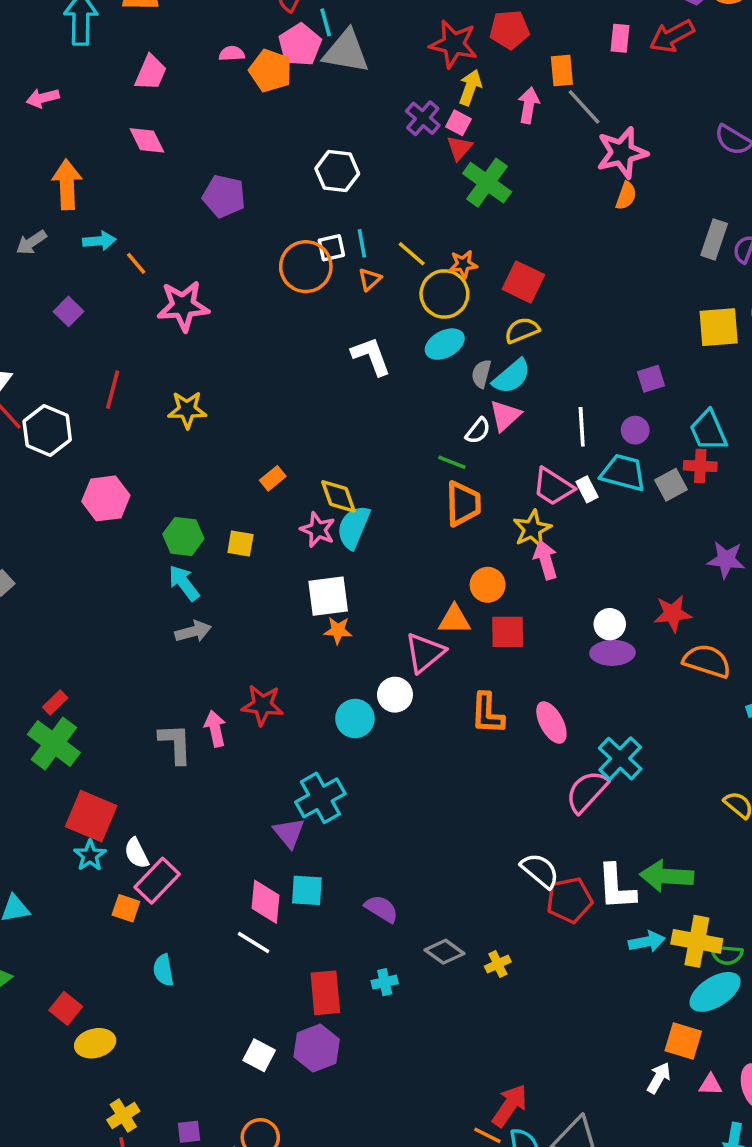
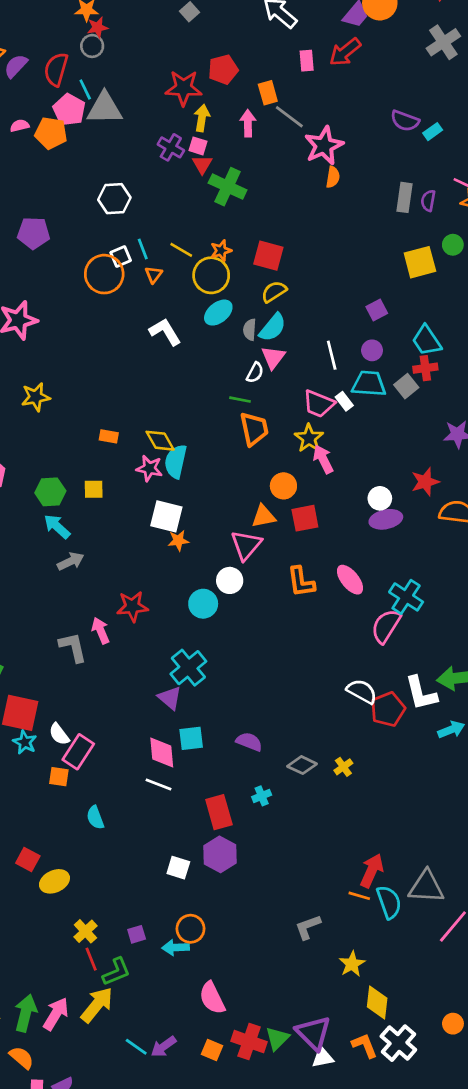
orange rectangle: (273, 478) -> (109, 436), turned 60
white square: (328, 596) -> (166, 516), turned 32

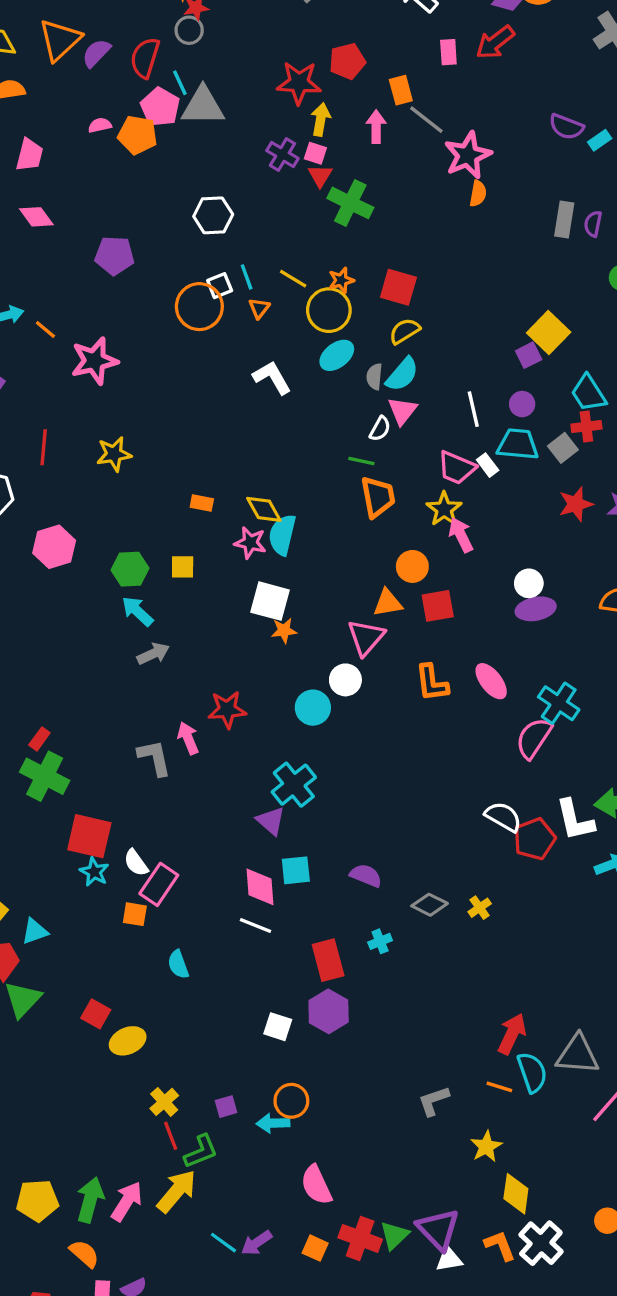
yellow square: (420, 262) -> (549, 333), moved, turned -32
red star: (425, 482) -> (576, 504), moved
orange line: (359, 896) -> (499, 1087), moved

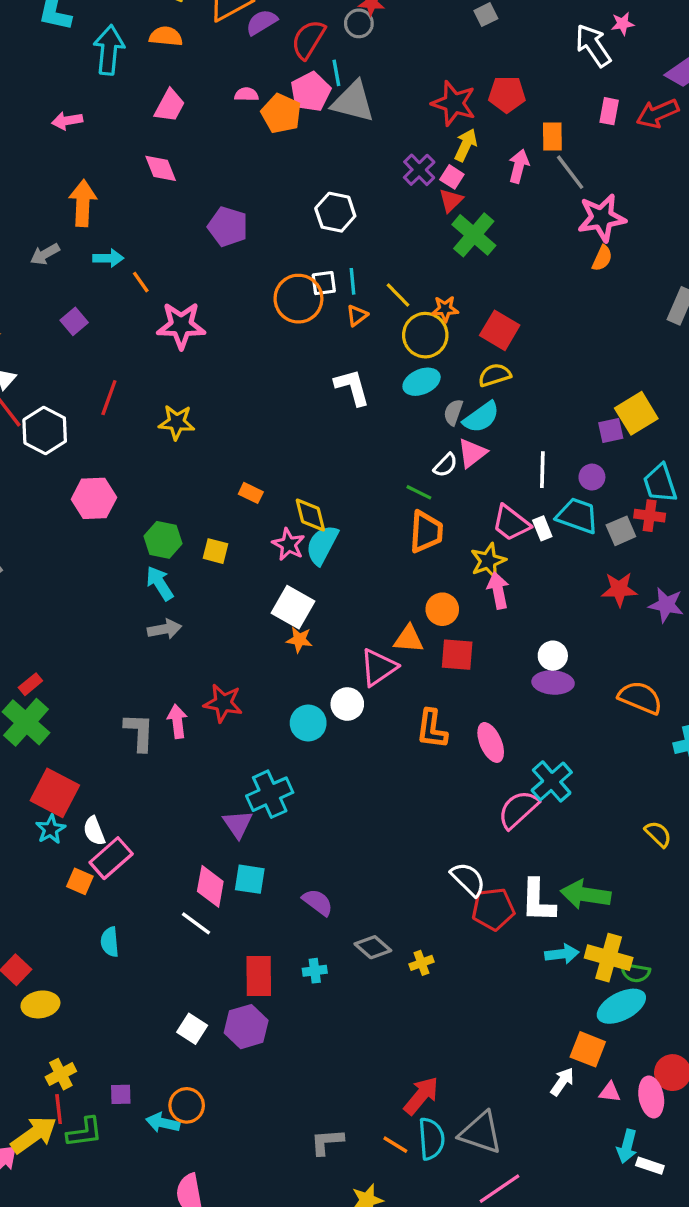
yellow arrow: (177, 1191) -> (34, 1135), moved

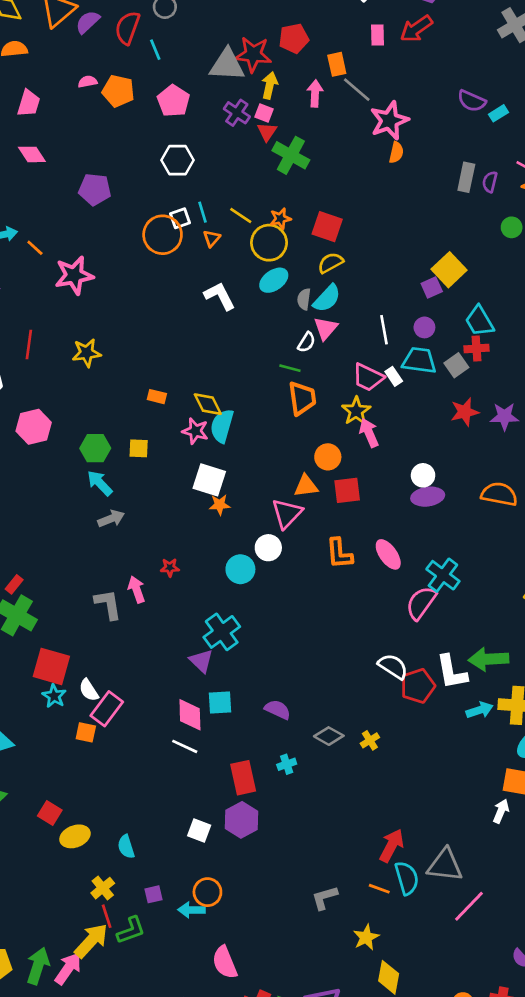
pink pentagon: (311, 92) -> (173, 101), moved
gray triangle: (353, 102) -> (227, 65), moved
red star: (223, 703) -> (170, 568), size x0.6
cyan semicircle: (110, 942) -> (126, 847), moved

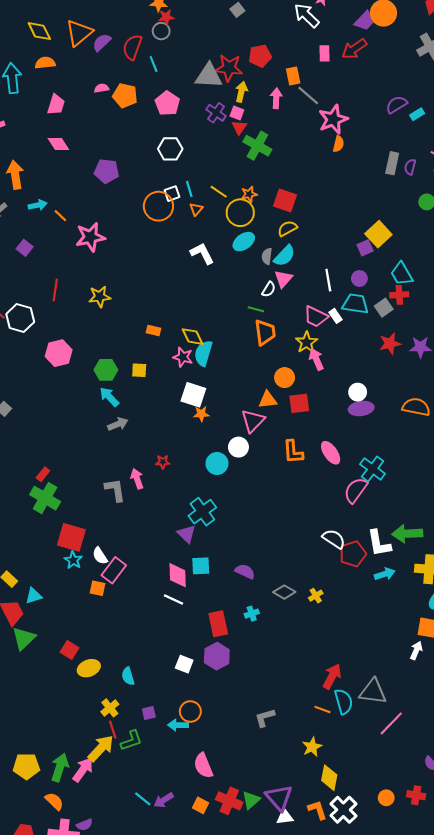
purple semicircle: (472, 101) -> (397, 105), turned 125
cyan arrow: (480, 710) -> (385, 574), moved
gray L-shape: (325, 898) -> (265, 718), moved

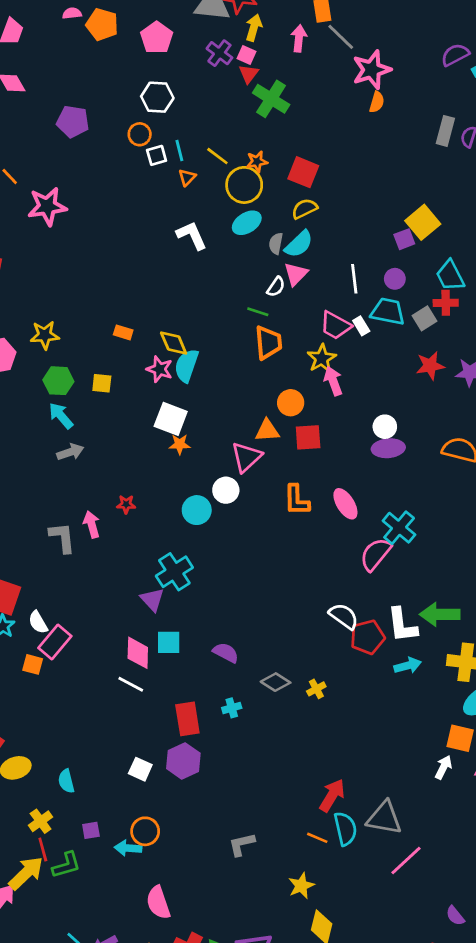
orange circle: (158, 206) -> (140, 134), moved, size x0.6
yellow star: (100, 297) -> (45, 335), moved

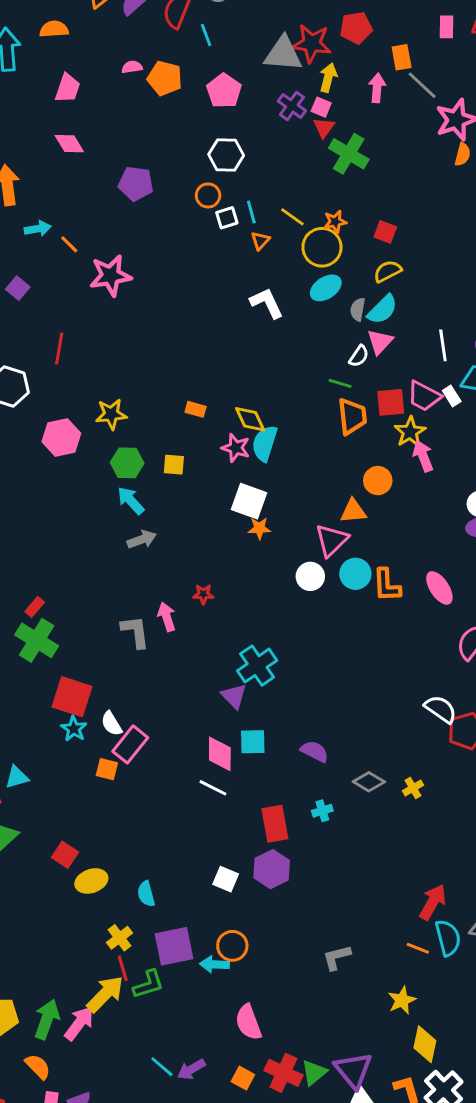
red square: (303, 172) -> (385, 232), size x0.7
red square: (308, 437) -> (391, 402), moved
cyan circle: (197, 510) -> (355, 574), moved
purple square: (91, 830) -> (174, 946), size x2.0

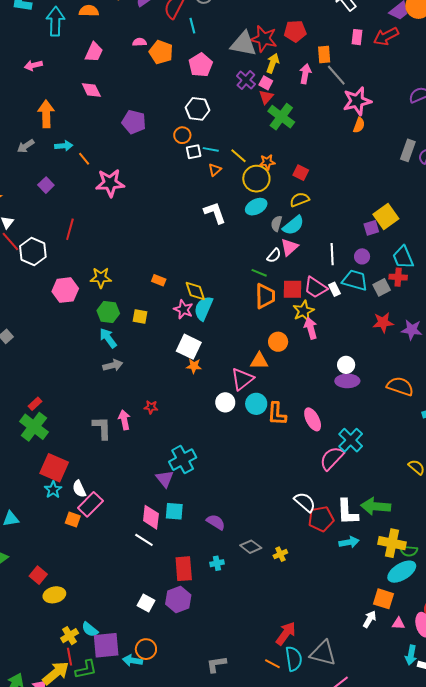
cyan line: (251, 212) -> (211, 149), turned -70
cyan semicircle: (146, 894) -> (90, 629), moved, turned -42

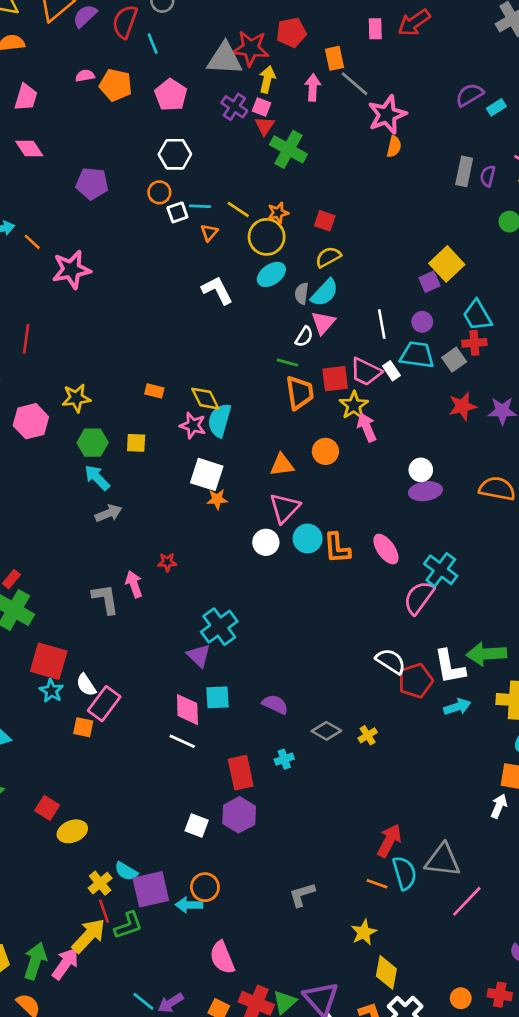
orange triangle: (259, 361) -> (282, 465), moved

